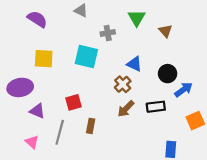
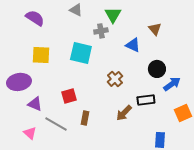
green triangle: (137, 18) -> (113, 15), moved
blue triangle: (134, 64) -> (133, 45), moved
brown arrow: (126, 109) -> (124, 113), moved
gray line: (60, 132) -> (56, 124), turned -75

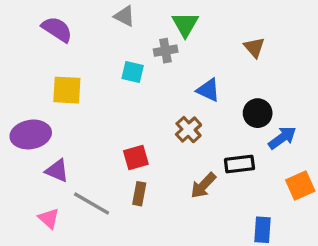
blue triangle: (133, 45) -> (208, 90), moved
cyan square: (81, 53) -> (133, 72), moved, size x0.6
red square: (69, 96) -> (136, 157), moved

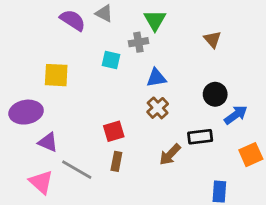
purple semicircle: (57, 29) -> (73, 20), moved
blue triangle: (208, 90) -> (156, 78), moved, turned -35
pink triangle: (49, 218) -> (41, 182), size x1.4

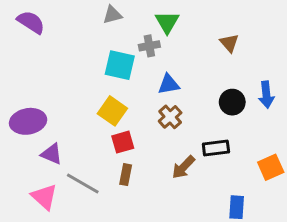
gray triangle: (104, 13) -> (112, 15), turned -42
purple semicircle: (73, 20) -> (31, 22), moved
cyan square: (111, 60) -> (120, 65), size x1.5
yellow square: (56, 75) -> (112, 111), moved, turned 32
blue arrow: (236, 115) -> (266, 95), moved, turned 120

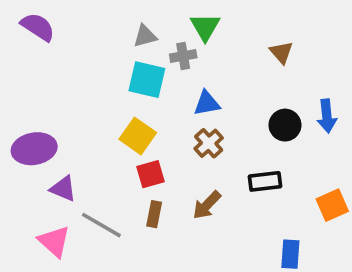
gray triangle: (112, 15) -> (145, 36), moved
brown arrow: (183, 167) -> (207, 205), moved

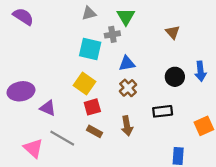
gray triangle: (145, 36) -> (89, 13), moved
purple triangle: (63, 189) -> (48, 108), moved
brown arrow: (207, 205) -> (127, 126), turned -54
brown rectangle: (154, 214) -> (95, 131), turned -72

